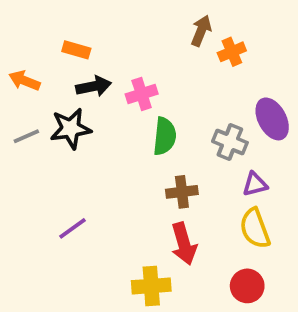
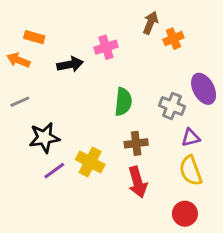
orange rectangle: (76, 50) -> (34, 37), moved
pink cross: (142, 94) -> (106, 47), moved
black star: (71, 129) -> (44, 138), moved
yellow cross: (151, 286) -> (90, 162), moved, turned 32

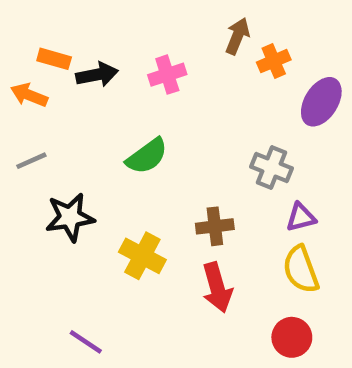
black arrow: (70, 64) -> (97, 75), moved
purple ellipse: (204, 89) -> (321, 102), moved, turned 60
green semicircle: (123, 102) -> (147, 156), moved, turned 48
purple line: (54, 171) -> (86, 342), moved, turned 70

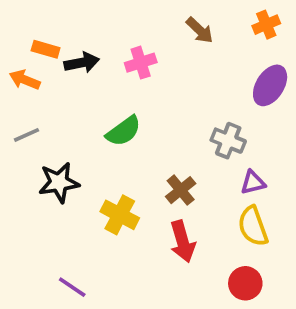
brown arrow: (237, 36) -> (200, 30), turned 112
orange cross: (274, 61) -> (266, 25), moved
brown cross: (215, 226) -> (181, 190), turned -32

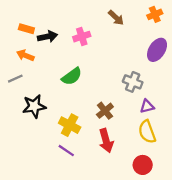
orange arrow: (25, 80) -> (25, 55), moved
purple line: (72, 287) -> (66, 151), moved

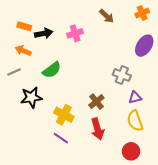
green semicircle: (72, 76) -> (52, 70), moved

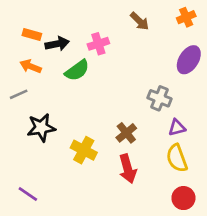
green semicircle: (52, 70) -> (77, 70), moved
purple line: (61, 138) -> (28, 194), moved
red circle: (131, 151) -> (183, 198), moved

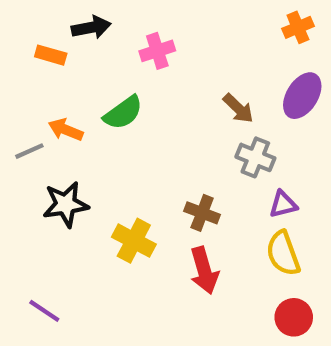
brown arrow: (140, 21) -> (238, 108), moved
black arrow: (57, 44) -> (91, 27), moved
pink cross: (98, 44) -> (157, 51), moved
orange arrow: (31, 66) -> (66, 130), moved
brown cross: (126, 133) -> (202, 213), turned -30

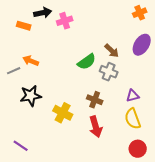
pink cross: (157, 51) -> (65, 21), moved
green semicircle: (123, 113) -> (87, 62), moved
gray cross: (255, 157) -> (109, 72), moved

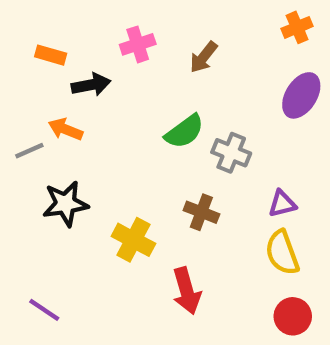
black arrow: (43, 13) -> (91, 85), moved
brown arrow: (112, 51) -> (204, 57), moved, turned 84
red arrow: (96, 127) -> (187, 291), moved

